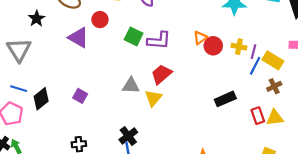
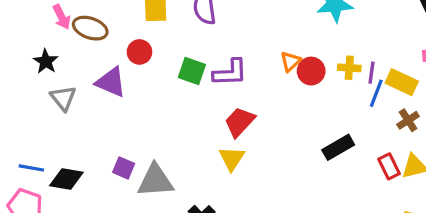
gray triangle: (19, 50) -> (63, 98), moved, size x0.7
gray triangle: (131, 86) -> (155, 181), moved, size x1.4
black diamond: (41, 99) -> (66, 179), turned 55

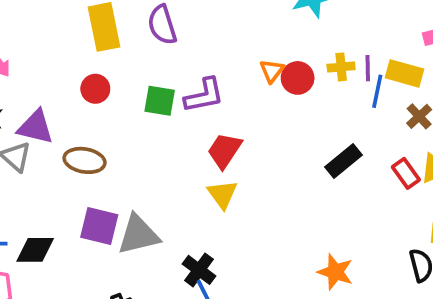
brown ellipse: (90, 28) -> (85, 160), moved
purple triangle: (111, 82) -> (36, 127), moved
purple square: (124, 168) -> (99, 226), size x1.5

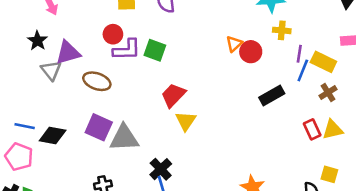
yellow cross: (341, 67) -> (282, 30), moved
purple L-shape: (204, 95) -> (127, 50), moved
purple triangle: (36, 127) -> (68, 53), turned -40
red trapezoid: (225, 150) -> (173, 95), moved
black rectangle: (343, 161) -> (272, 95), moved

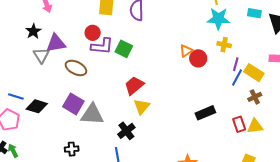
black rectangle: (272, 95) -> (205, 113), moved
black cross: (161, 169) -> (126, 131), moved

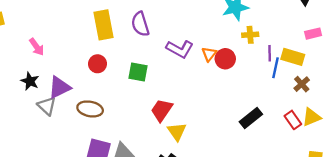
purple L-shape: (102, 46) -> (180, 49), moved, turned 40

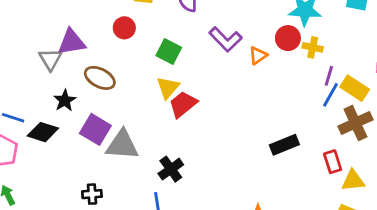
red circle: (225, 59) -> (288, 38), moved
black star: (30, 81) -> (65, 100), moved
brown cross: (302, 84) -> (355, 123), size x1.6
yellow triangle: (311, 117) -> (353, 181), moved
yellow triangle: (177, 132) -> (168, 88), moved

